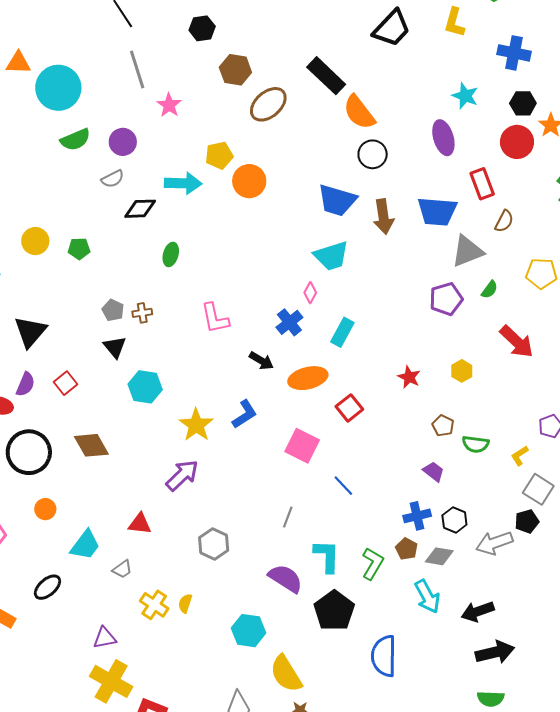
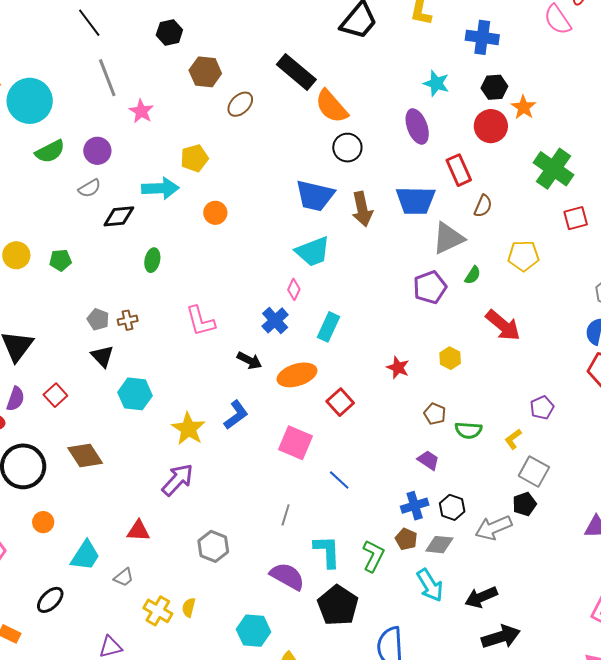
brown ellipse: (268, 104) -> (240, 104), size x0.7
orange circle: (249, 181) -> (215, 213), moved, size x0.7

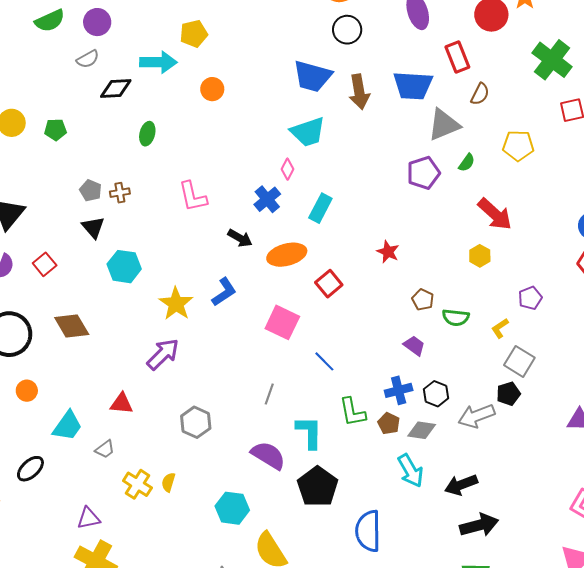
yellow hexagon: (450, 358) -> (480, 256), moved
green L-shape: (373, 556) -> (352, 412), moved, turned 140

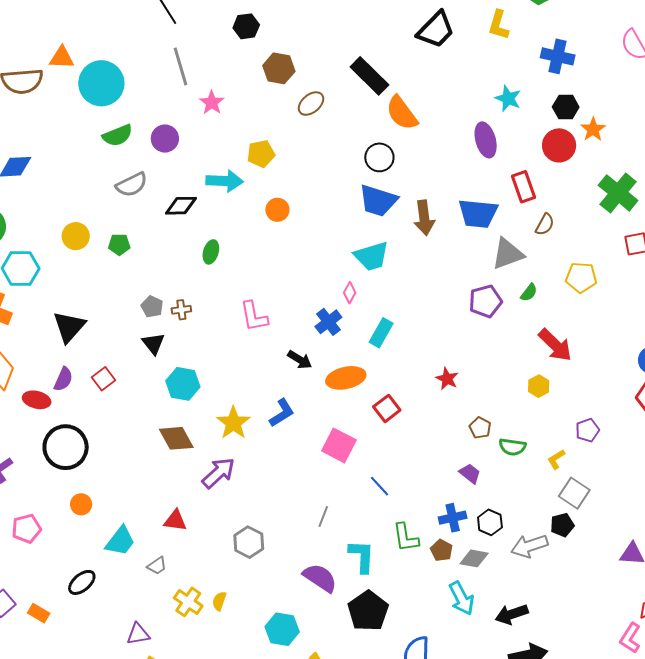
black circle: (347, 30) -> (379, 157), moved
gray semicircle: (88, 59) -> (132, 185), moved, size x1.4
brown diamond: (72, 326) -> (176, 438), moved

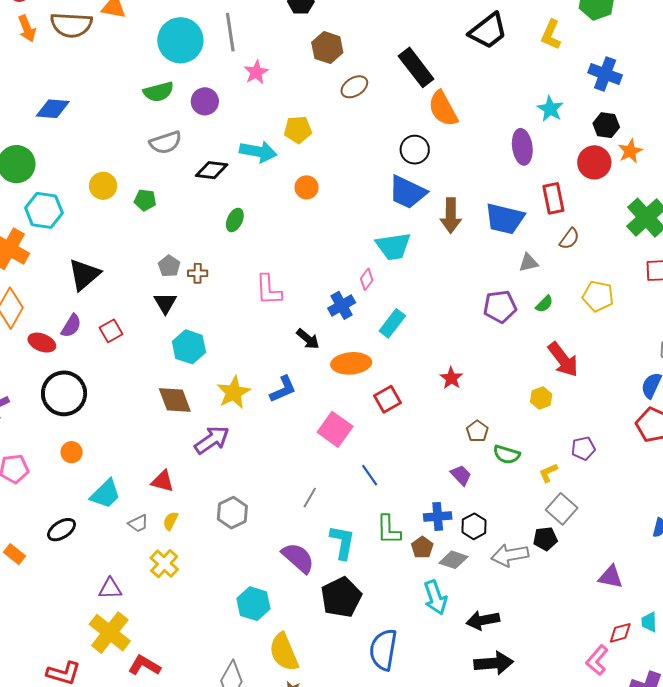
cyan circle: (101, 83) -> (180, 40), moved
gray triangle: (508, 254) -> (528, 263), size x0.6
yellow semicircle: (219, 601) -> (171, 521), moved

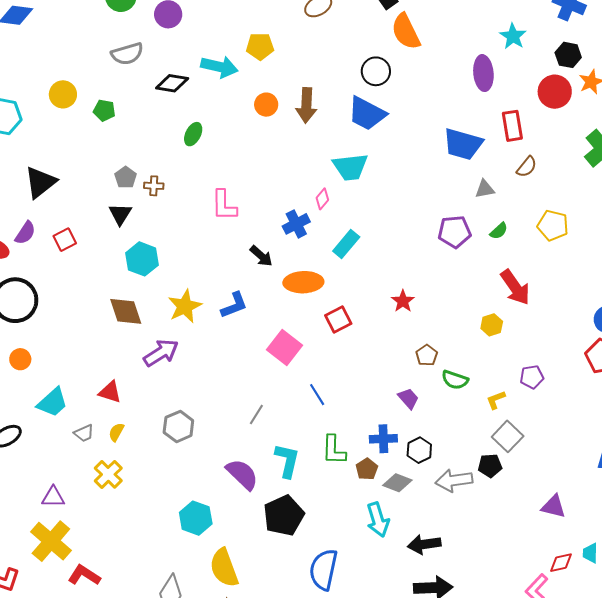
brown arrow: (451, 216) -> (306, 105), moved

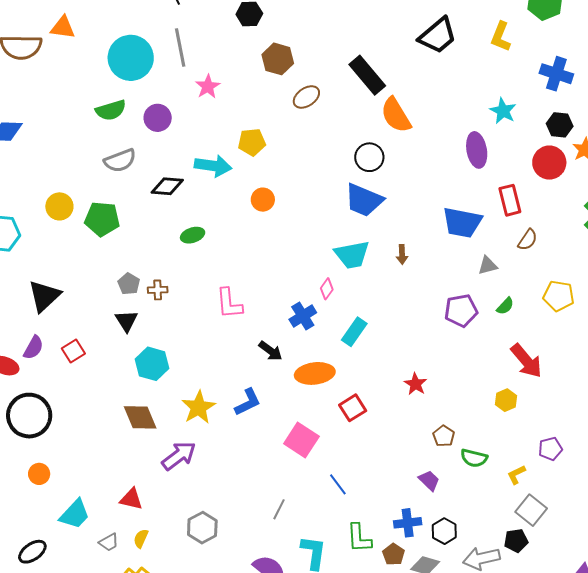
brown arrow: (306, 105) -> (402, 254), moved, size x0.6
green pentagon: (104, 110) -> (102, 219), size x1.6
green ellipse: (193, 134) -> (193, 235), turned 50

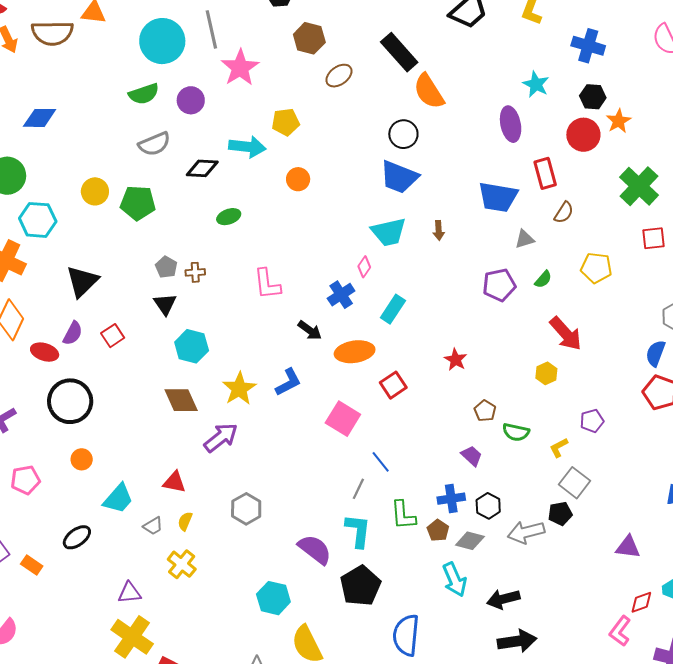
pink star: (208, 87) -> (240, 68), size x1.5
gray line: (279, 509) -> (358, 489), moved

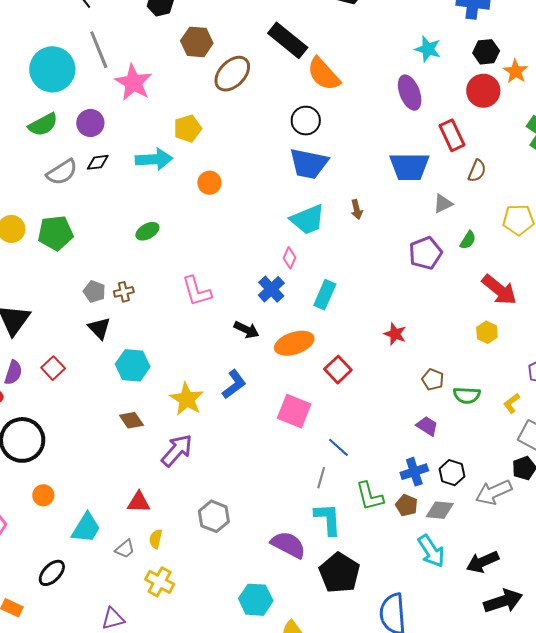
brown ellipse: (339, 76) -> (232, 74), size x1.4
black diamond: (202, 168) -> (98, 162), moved, size x0.7
brown diamond: (181, 400) -> (131, 420), size x0.7

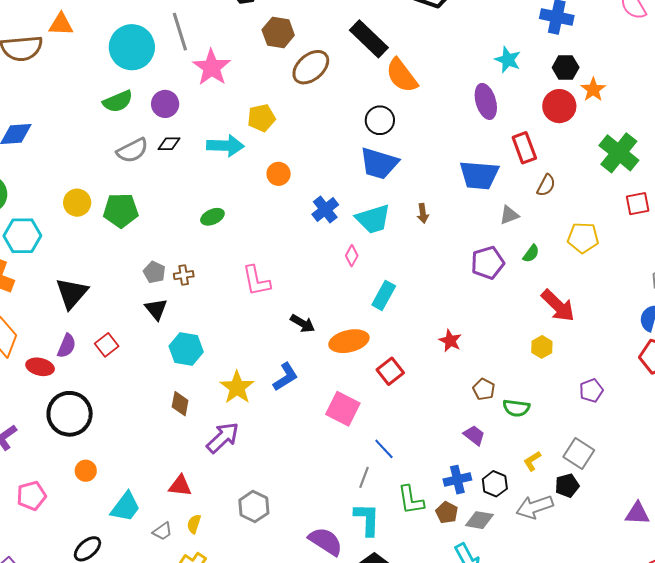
blue cross: (271, 289) -> (325, 209), moved
yellow L-shape: (512, 403) -> (532, 461), moved
brown diamond: (131, 420) -> (180, 404), turned 40

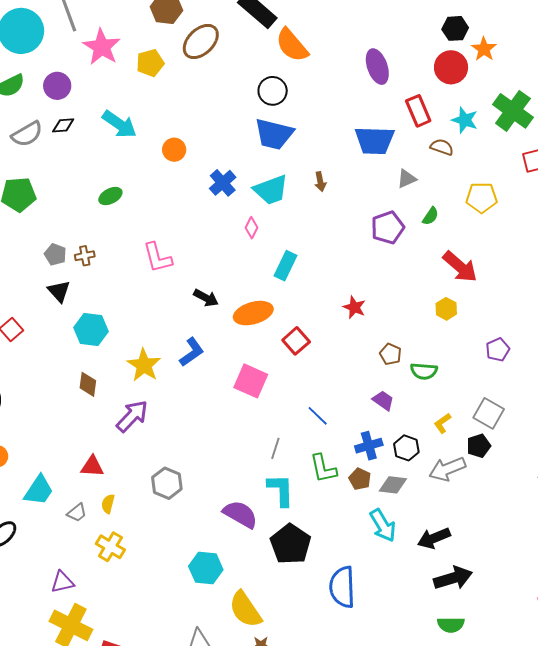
cyan star: (508, 60) -> (465, 120), moved
yellow pentagon: (261, 118) -> (150, 63), moved
cyan arrow: (225, 146) -> (120, 124), turned 36
brown semicircle: (546, 185) -> (442, 147), turned -95
blue line: (384, 449) -> (318, 416), moved

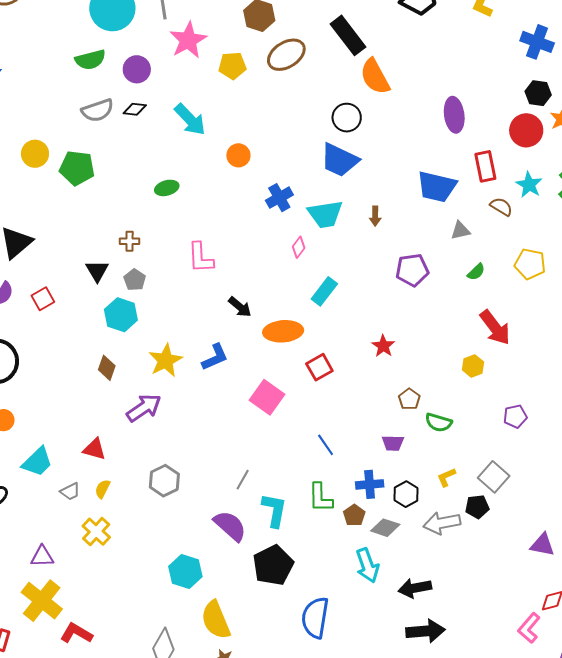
purple pentagon: (388, 228) -> (412, 270), moved
gray pentagon: (55, 254) -> (135, 280), moved
purple trapezoid: (383, 400) -> (393, 443), turned 135
gray line: (275, 448) -> (243, 480), moved

